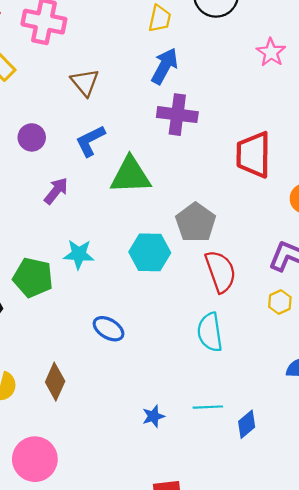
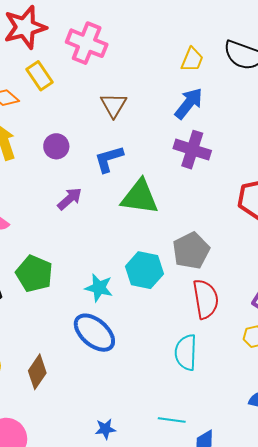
cyan star: (79, 254) -> (99, 288), moved
blue ellipse: (109, 329) -> (94, 333), size x1.5
blue star: (153, 416) -> (105, 429), moved

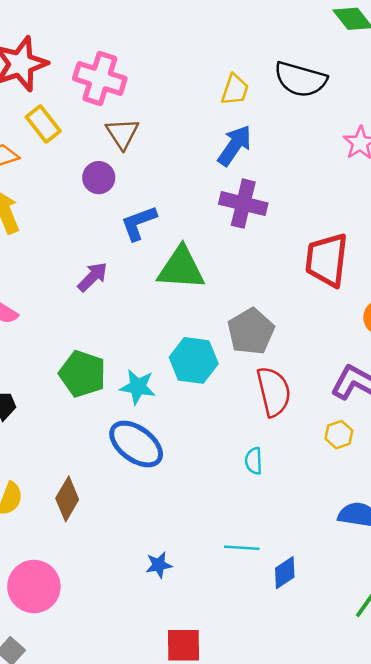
brown triangle: (114, 105) -> (122, 133), moved
purple circle: (56, 146) -> (99, 178), moved
green pentagon: (34, 274) -> (83, 374), moved
cyan semicircle: (186, 352) -> (254, 461), size x0.6

